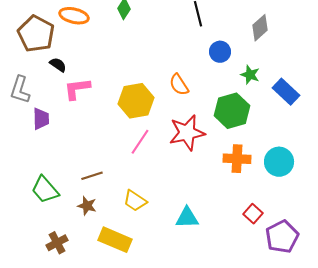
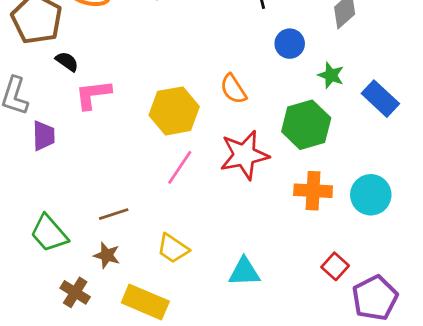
brown cross: (57, 243) -> (75, 292), moved, turned -30

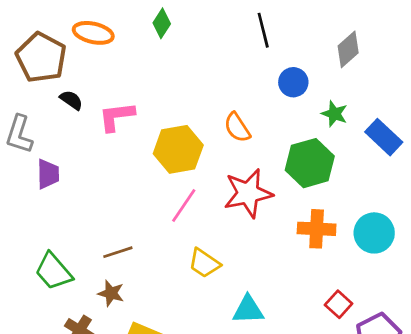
pink L-shape: (93, 94) -> (117, 116), moved
yellow trapezoid: (173, 248) -> (204, 263), moved

